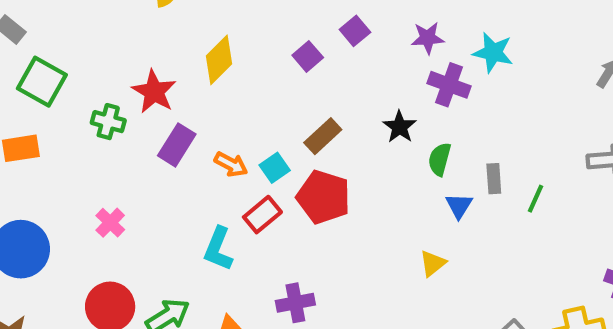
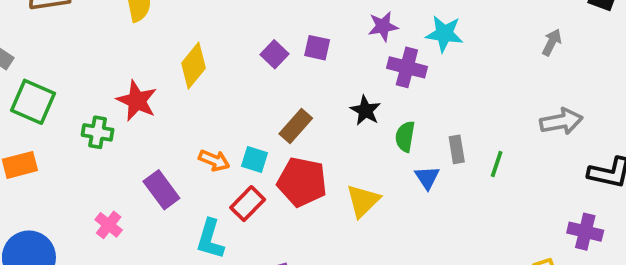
purple square: (355, 31) -> (317, 48), moved, turned -32
purple rectangle: (177, 145) -> (161, 190), moved, turned -63
cyan square: (275, 168) -> (255, 160), turned -32
yellow triangle: (433, 263) -> (363, 201), moved, size x1.4

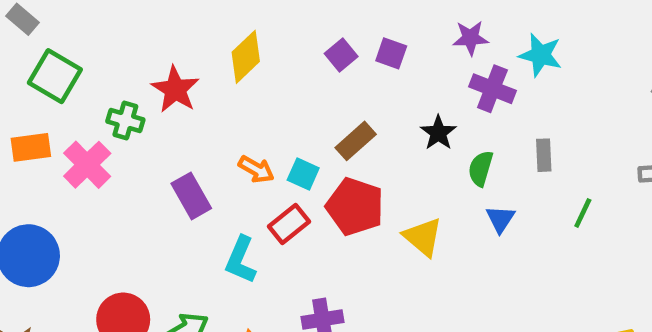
gray rectangle: (457, 149) -> (544, 155), moved
yellow triangle: (363, 201) -> (423, 237), turned -42
pink cross: (109, 225) -> (87, 165), moved, size x1.5

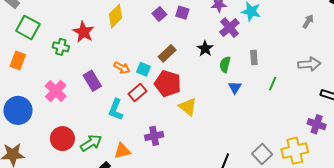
purple cross: (492, 89) -> (229, 28), turned 30
orange rectangle: (31, 147) -> (18, 60), turned -60
pink cross: (87, 165) -> (56, 91), moved
yellow triangle: (423, 237) -> (188, 107), moved

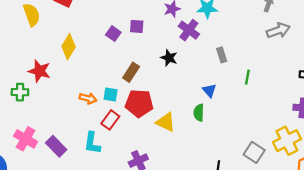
green semicircle: (225, 64) -> (199, 113), moved
gray arrow: (309, 64) -> (278, 30), moved
purple rectangle: (92, 81) -> (56, 146), moved

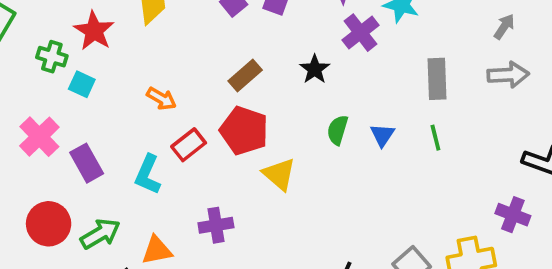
gray rectangle: (222, 55) -> (437, 79), moved, size x1.5
green line: (247, 77) -> (435, 138), turned -40
blue triangle: (209, 90) -> (382, 135), moved
cyan square: (111, 95) -> (82, 84), moved
green semicircle: (199, 113) -> (338, 130), moved

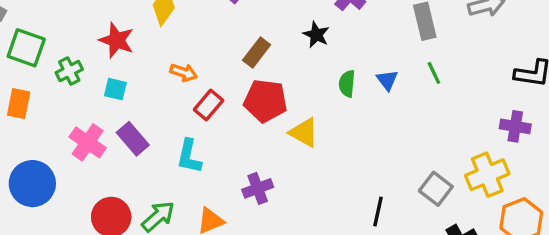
green cross: (52, 57) -> (69, 71), moved, turned -32
orange arrow: (161, 99) -> (184, 73), moved
red rectangle: (189, 145) -> (209, 105), moved
purple rectangle: (87, 163) -> (133, 139), moved

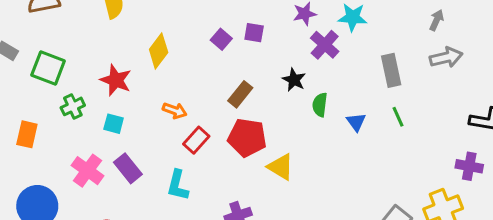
green square: (26, 48) -> (48, 68), moved
green semicircle: (347, 84) -> (320, 105), moved

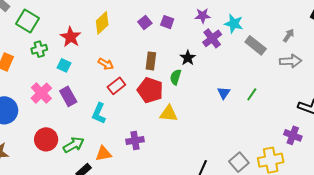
gray rectangle: (391, 70) -> (256, 45), moved, turned -50
brown rectangle: (240, 94) -> (151, 61), turned -42
green semicircle: (320, 105) -> (176, 77), moved
green line: (398, 117) -> (252, 94), turned 48
yellow triangle: (281, 167) -> (169, 113), turned -36

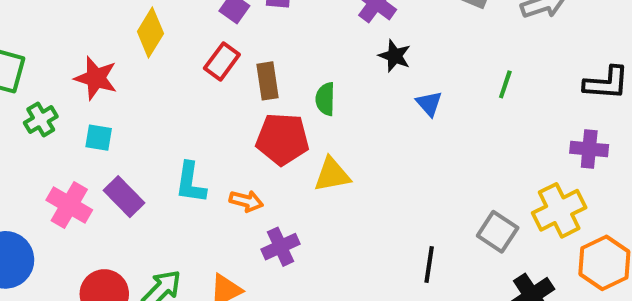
black star: (188, 58) -> (395, 56), moved
orange arrow: (106, 64) -> (246, 201), moved
red rectangle: (116, 86) -> (222, 61), moved
green line: (252, 94) -> (505, 84), moved
cyan L-shape: (99, 113) -> (191, 183), moved

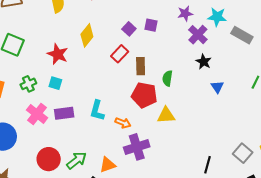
green cross: (41, 120) -> (28, 84), moved
purple rectangle: (124, 197) -> (64, 113), turned -60
purple cross: (281, 247) -> (137, 147), size x1.4

